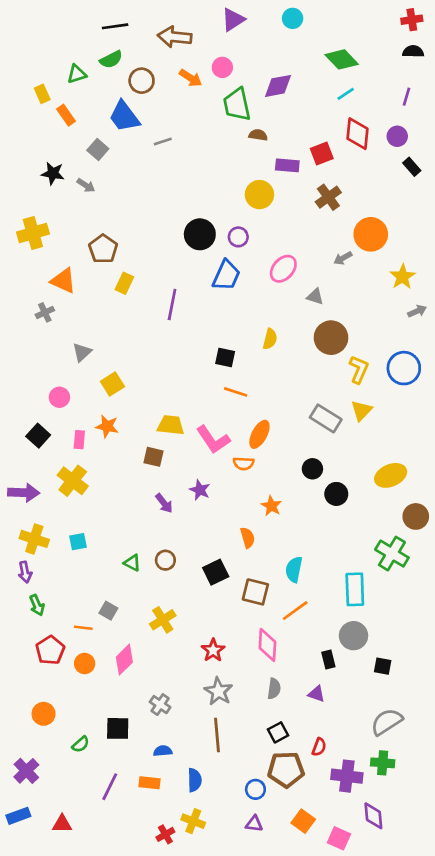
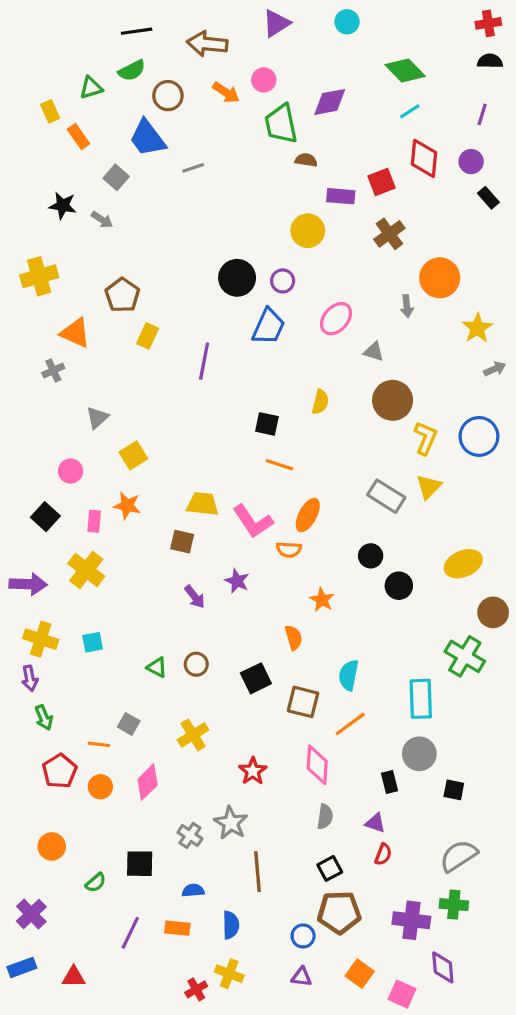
gray arrow: (343, 258) -> (407, 306), turned -66
gray star: (218, 691) -> (231, 823), moved
red semicircle: (319, 747) -> (383, 854), moved

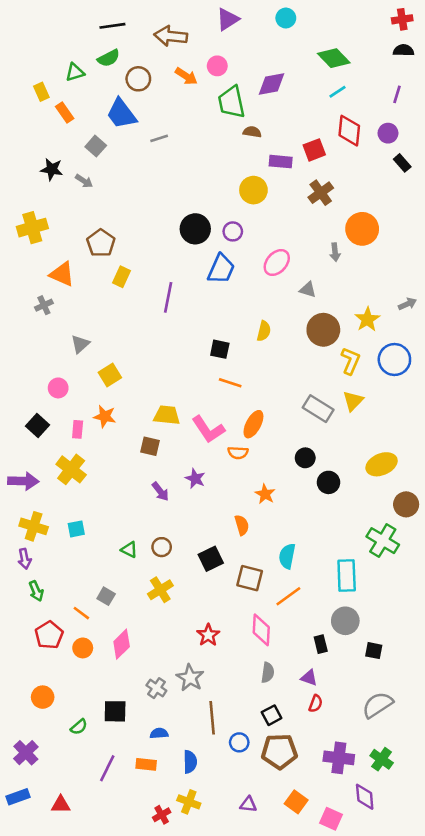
yellow star: (477, 328) -> (367, 319), moved
yellow cross: (193, 735) -> (160, 590), moved
orange line: (99, 744) -> (81, 613), turned 30
green cross: (454, 905) -> (382, 759), moved, turned 30
blue circle: (303, 936) -> (239, 742), moved

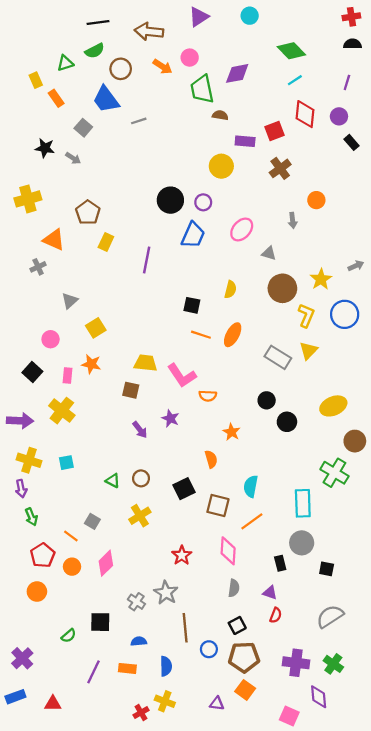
orange circle: (362, 229) -> (316, 200), size x0.6
orange ellipse: (253, 424) -> (233, 335), moved
orange circle: (43, 697) -> (37, 592), moved
orange square: (296, 802) -> (245, 690), moved

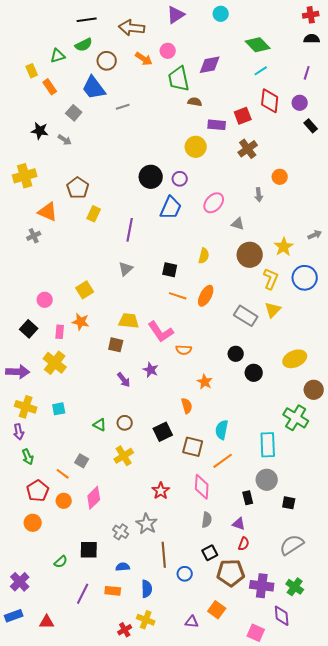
gray triangle: (70, 301) -> (126, 269), moved
brown pentagon: (244, 657) -> (231, 573), moved

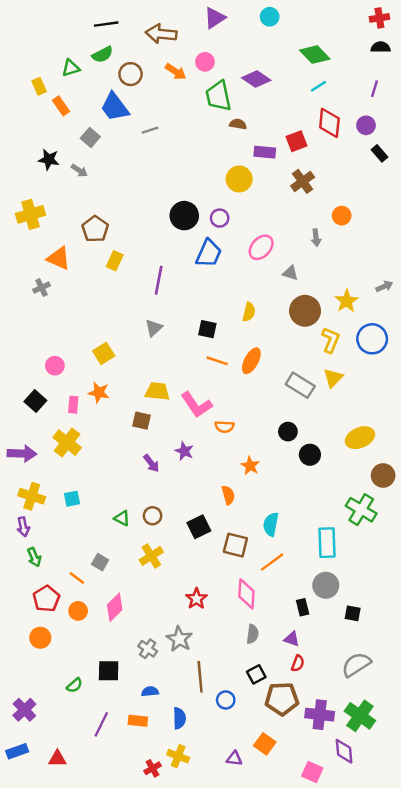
purple diamond: (210, 65) -> (256, 79), turned 45
green cross: (295, 587) -> (360, 716), size x1.4

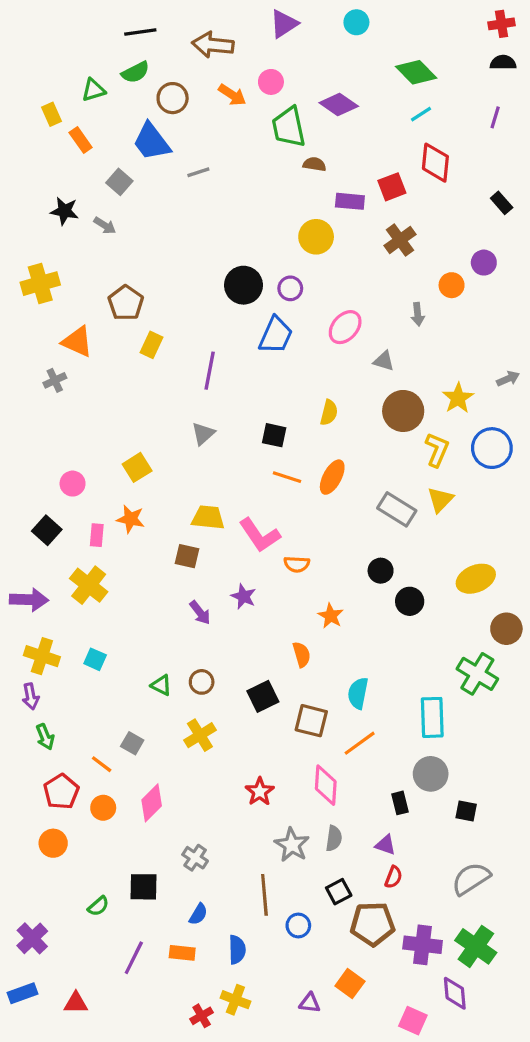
purple circle: (366, 125) -> (484, 263), moved
cyan square: (72, 499) -> (95, 659), turned 35
gray star: (179, 639) -> (292, 845), moved
blue semicircle: (150, 691) -> (198, 914), turned 126

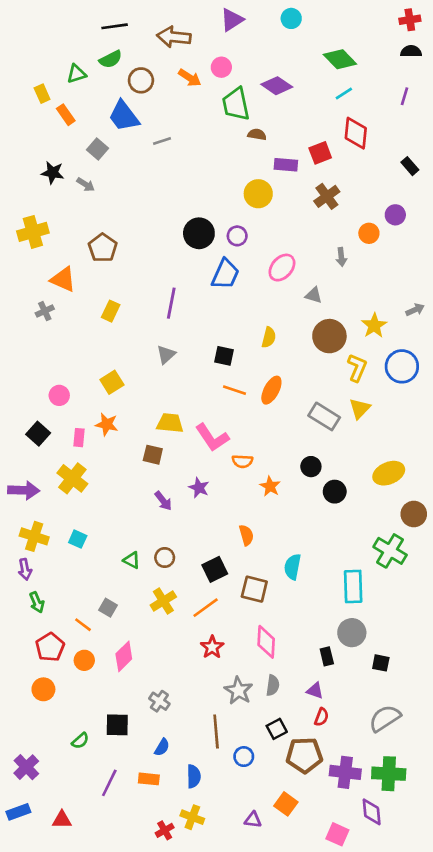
yellow rectangle: (152, 345) -> (111, 311), moved
orange star: (331, 616) -> (270, 486), moved
orange line: (360, 743) -> (206, 608), moved
green cross: (476, 946) -> (389, 774), turned -32

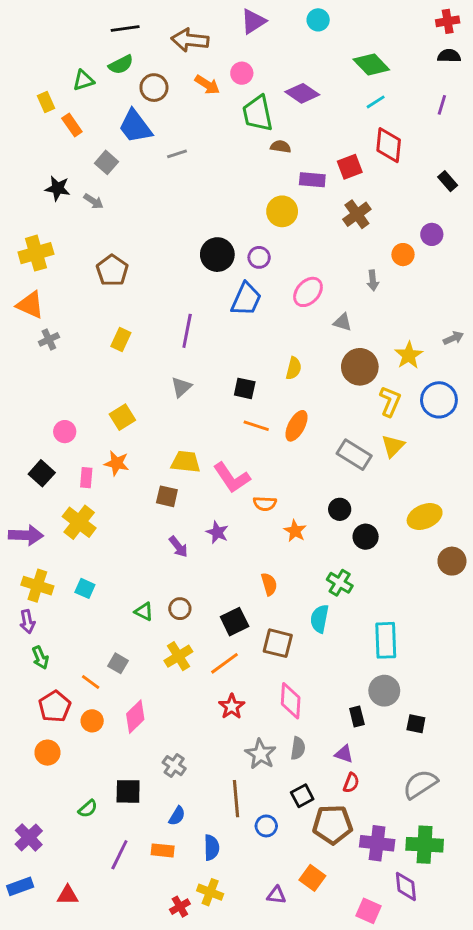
orange triangle: (63, 279) -> (30, 305), moved
green cross: (390, 551) -> (340, 583), moved, size x0.7

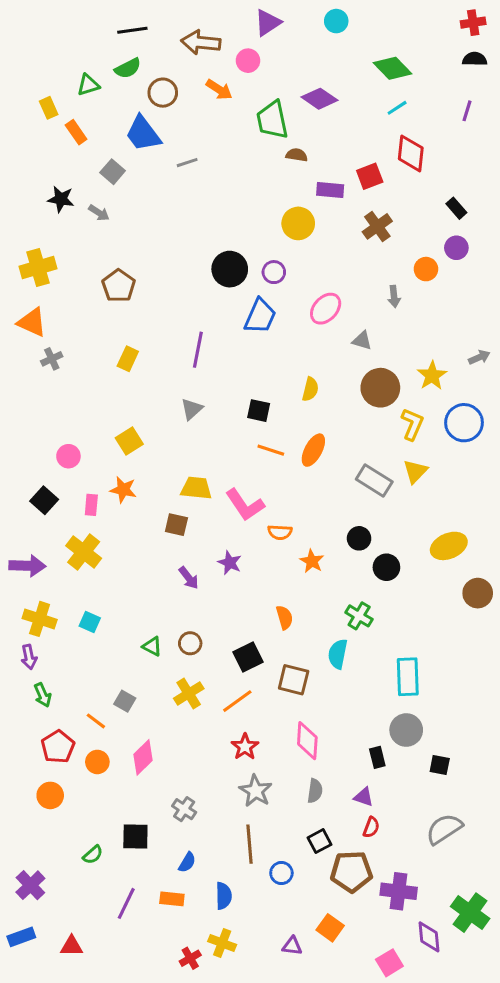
pink circle: (242, 73) -> (248, 61), moved
black rectangle: (448, 181) -> (456, 208), moved
gray star: (260, 754) -> (256, 791), moved
green cross: (425, 845) -> (470, 913), moved, turned 33
pink square: (368, 911) -> (389, 963), turned 35

